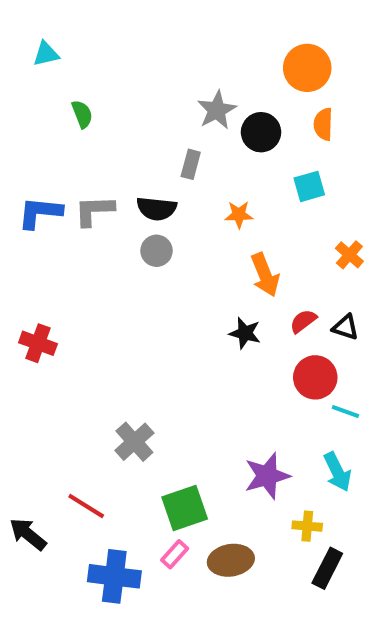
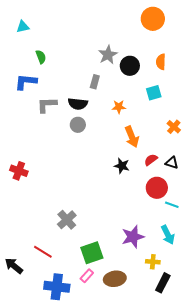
orange circle: (307, 68) -> (153, 19), moved
blue L-shape: (40, 213) -> (26, 82), moved

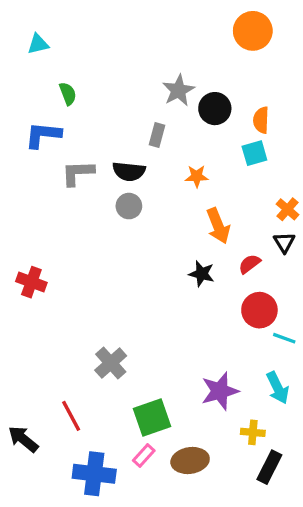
orange semicircle: (161, 62) -> (261, 120), moved
black triangle: (172, 163) -> (284, 242), moved, turned 40
red line: (43, 252) -> (71, 416), turned 30

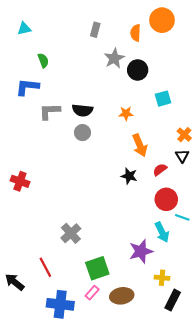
orange semicircle: (261, 120) -> (136, 33), moved
gray rectangle: (157, 135) -> (95, 30), moved
cyan arrow: (278, 388) -> (162, 232), moved

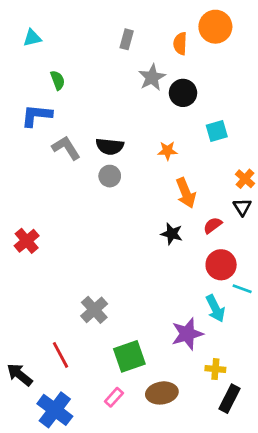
gray L-shape: (50, 111) -> (66, 148), turned 60
red cross: (20, 181) -> (27, 241), turned 30
pink rectangle: (92, 293) -> (114, 397), moved
blue cross: (60, 304) -> (55, 410), moved, turned 30

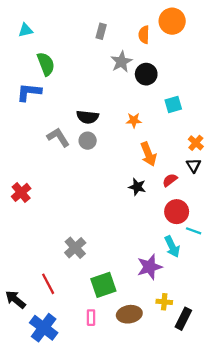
green semicircle: (58, 80) -> (46, 64), size x1.5
gray L-shape: (66, 148) -> (58, 137), moved
yellow cross: (215, 369) -> (164, 302), moved
pink rectangle: (114, 397) -> (91, 318), turned -42

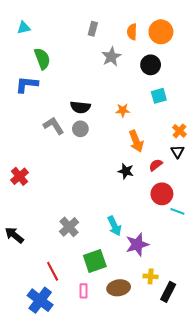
orange circle: (172, 21) -> (161, 32), moved
black circle: (146, 74) -> (151, 65), moved
cyan arrow: (172, 247) -> (114, 226), moved
red line: (48, 284) -> (53, 271), moved
black arrow: (15, 300) -> (14, 235), moved

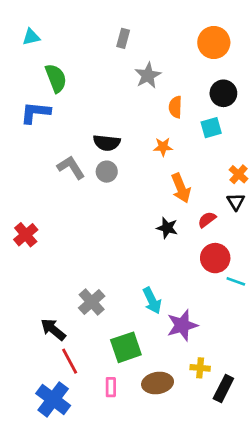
orange semicircle: (132, 32) -> (175, 107), moved
black circle: (151, 65) -> (223, 93), moved
black arrow: (14, 235) -> (53, 329), moved

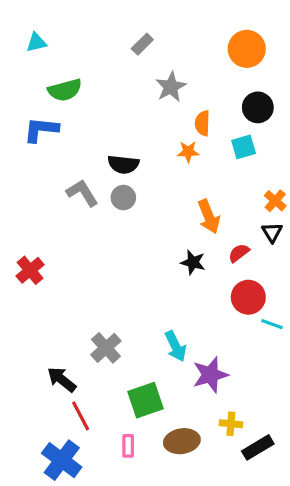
gray rectangle: (123, 38) -> (142, 44), turned 30
green semicircle: (56, 78) -> (65, 90), turned 96
orange star: (163, 147) -> (188, 152), moved
black rectangle: (223, 388) -> (258, 447), turned 32

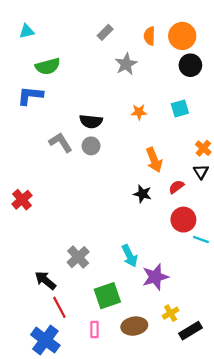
black circle: (258, 107) -> (190, 65), moved
orange semicircle: (202, 123) -> (149, 36), moved
yellow cross: (231, 424) -> (171, 313), turned -35

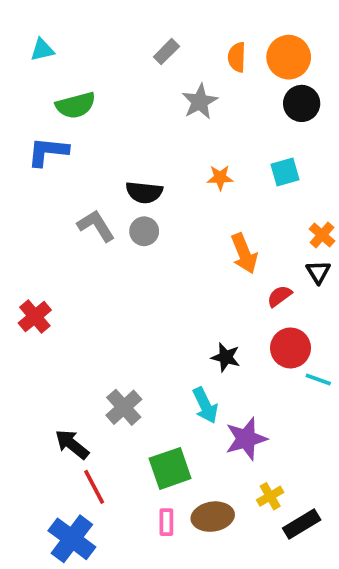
black star: (142, 194) -> (226, 357), moved
pink rectangle: (95, 330) -> (166, 522), moved

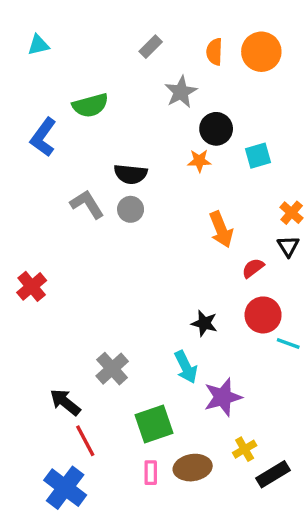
black circle: (302, 103) -> (216, 129), moved
green semicircle: (76, 105) -> (90, 105), moved
blue L-shape: (48, 152) -> (43, 137), turned -60

